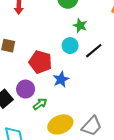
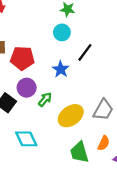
black line: (94, 51) -> (85, 52), moved
red pentagon: (40, 62) -> (22, 58), moved

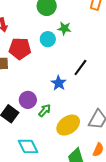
cyan circle: (62, 32) -> (48, 39), moved
red pentagon: (22, 58) -> (20, 49), moved

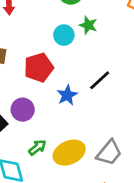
red pentagon: (20, 49) -> (39, 68), moved, turned -30
green arrow: (45, 110) -> (37, 147), moved

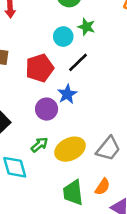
black line: (100, 80) -> (78, 62), moved
purple circle: (23, 110) -> (47, 109), moved

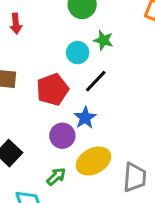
yellow ellipse: (70, 149) -> (93, 161), moved
gray trapezoid: (108, 149) -> (135, 177), turned -32

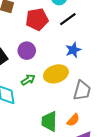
blue star: (85, 118) -> (73, 50), moved
purple circle: (62, 136) -> (27, 51), moved

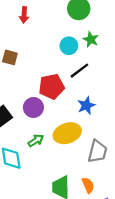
red pentagon: (37, 19) -> (52, 87), moved
orange semicircle: (73, 120) -> (88, 185), turned -64

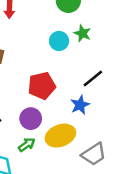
black line: (79, 71) -> (93, 79), moved
purple circle: (33, 107) -> (31, 119), moved
gray trapezoid: (97, 151) -> (94, 154), turned 45

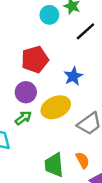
black line: (93, 79) -> (85, 31), moved

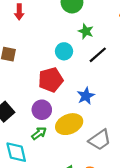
cyan circle: (49, 15) -> (64, 51), moved

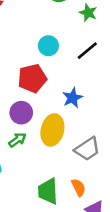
green star: (86, 31) -> (88, 13), moved
yellow ellipse: (69, 124) -> (52, 130), turned -55

